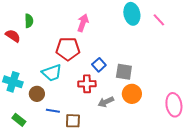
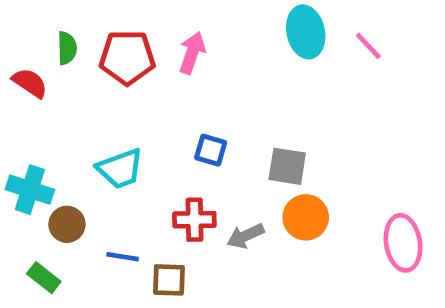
red pentagon: (68, 49) -> (127, 57), moved
blue square: (99, 65) -> (211, 150), moved, turned -32
red cross: (87, 84) -> (194, 220), moved
brown circle: (37, 94) -> (67, 224), moved

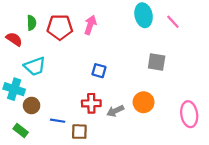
gray square: (287, 166) -> (157, 62), moved
cyan trapezoid: (120, 169) -> (35, 66), moved

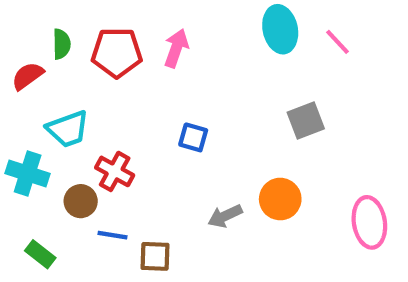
red semicircle: (14, 39) -> (28, 76), turned -70
gray square: (157, 62) -> (306, 120), turned -30
red cross: (91, 103) -> (115, 171), moved, turned 30
brown circle: (32, 105) -> (81, 201), moved

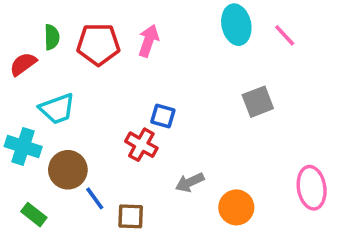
red cross: (115, 171) -> (141, 145), moved
orange circle: (280, 199) -> (236, 207), moved
brown circle: (81, 201) -> (68, 170), size x1.4
blue line: (112, 235) -> (95, 198), turned 45

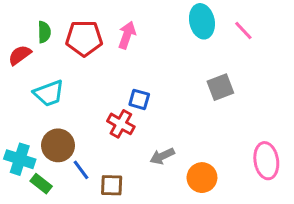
cyan cross: (23, 146) -> (20, 159), moved
green rectangle: (34, 215) -> (41, 184), moved

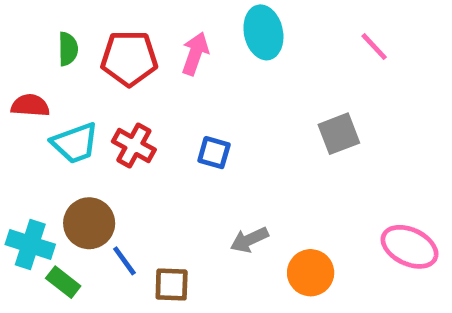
cyan ellipse: (202, 21) -> (263, 32), moved
red semicircle: (20, 55) -> (30, 105), moved, turned 40
red cross: (121, 124) -> (134, 145), moved
pink ellipse: (266, 161) -> (410, 247), turned -56

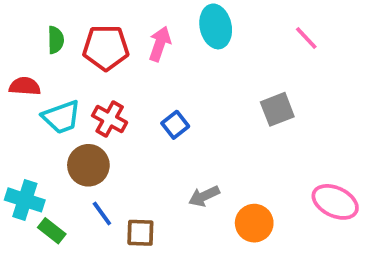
blue square: (214, 153) -> (175, 125), turned 36
brown circle: (89, 223) -> (88, 165), moved

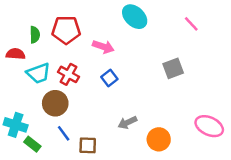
cyan ellipse: (216, 26) -> (135, 17), turned -35
green semicircle: (56, 40) -> (35, 35), moved
pink arrow: (160, 44) -> (103, 47), moved, turned 90

